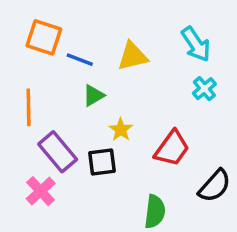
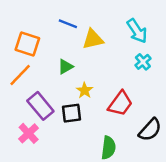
orange square: (44, 37) -> (27, 44), moved
blue line: (80, 60) -> (68, 24), moved
orange line: (29, 107) -> (20, 75), turned 45

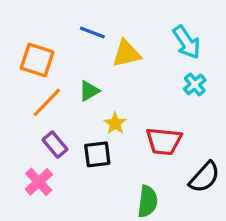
orange line: (20, 75) -> (47, 102), moved
red trapezoid: (120, 104) -> (164, 141), turned 60
purple rectangle: (40, 106) -> (55, 145), size x0.7

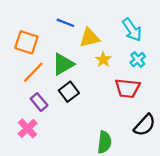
green triangle: (89, 91) -> (63, 64), size x1.5
yellow star: (115, 123) -> (103, 60), moved
red trapezoid: (164, 141) -> (127, 88), moved
black square: (97, 154) -> (69, 92), moved, turned -30

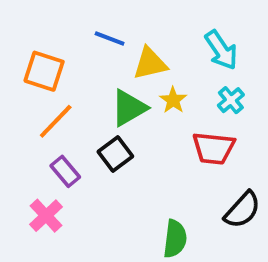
green triangle: (63, 64) -> (129, 108), moved

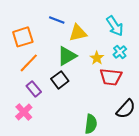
orange square: (44, 71) -> (23, 37), turned -35
yellow star: (173, 100) -> (97, 58), moved

